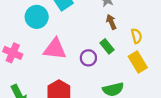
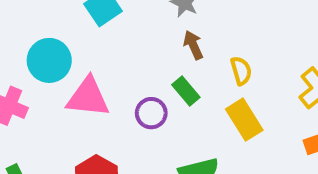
cyan circle: (37, 17) -> (49, 60), moved

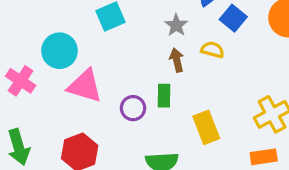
yellow semicircle: (241, 71) -> (212, 50), moved, turned -70
green rectangle: (186, 91) -> (164, 96), turned 30

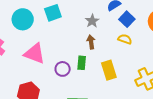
yellow semicircle: (212, 50) -> (125, 39), moved
cyan circle: (60, 51) -> (23, 19), moved
yellow rectangle: (206, 127) -> (109, 70), moved

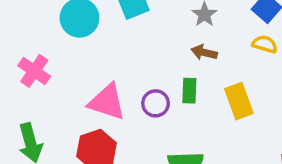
brown arrow: (91, 42) -> (204, 52), turned -64
pink triangle: (35, 54) -> (107, 102), moved

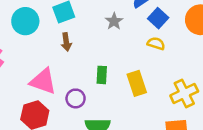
brown arrow: (204, 52) -> (66, 42), moved, turned -114
purple circle: (156, 103) -> (76, 98), moved

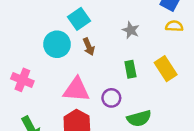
cyan circle: (25, 21) -> (57, 44), moved
gray star: (114, 21) -> (131, 30), moved

